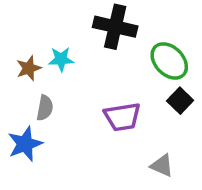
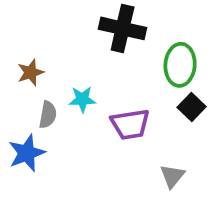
cyan star: (61, 59) -> (82, 99), moved
green ellipse: (169, 61) -> (180, 65), turned 48
gray triangle: (162, 166) -> (172, 176), turned 45

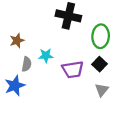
black square: (192, 107) -> (100, 64), moved
gray triangle: (172, 176) -> (102, 90), moved

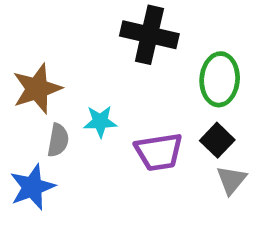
brown star: (17, 41) -> (37, 89), size x1.5
gray triangle: (102, 90) -> (231, 180), moved

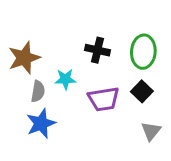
black cross: (149, 35) -> (97, 50), moved, size x0.7
gray triangle: (231, 180) -> (151, 131), moved
blue star: (32, 187) -> (41, 123), moved

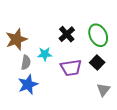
black cross: (97, 50) -> (67, 34), turned 35
green ellipse: (143, 52) -> (98, 35), turned -30

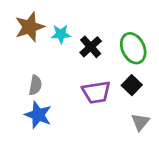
brown star: (16, 39) -> (30, 27), moved
cyan star: (45, 54) -> (61, 34), moved
blue star: (28, 84) -> (38, 115), turned -30

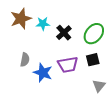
green ellipse: (133, 48) -> (94, 34), turned 65
black square: (132, 85) -> (93, 60), turned 32
blue star: (38, 115) -> (43, 73), moved

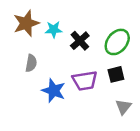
gray semicircle: (25, 60) -> (31, 63), moved

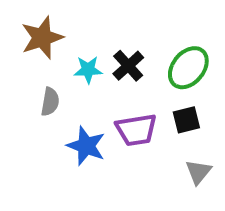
cyan star: (54, 30) -> (88, 70), moved

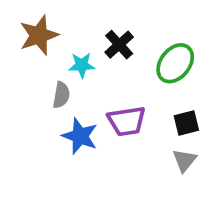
black cross: (128, 66) -> (119, 45), moved
gray semicircle: (50, 102) -> (61, 95), moved
black square: (186, 120) -> (186, 123), moved

